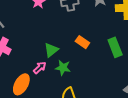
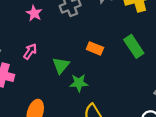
pink arrow: (40, 68) -> (30, 51), moved

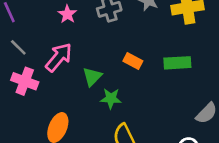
green rectangle: (134, 46) -> (177, 63), turned -65
pink arrow: (30, 51) -> (59, 57), size x1.6

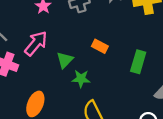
green rectangle: (177, 63) -> (138, 62), moved, turned -70

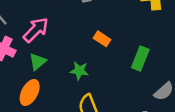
green triangle: (65, 60) -> (38, 62), moved

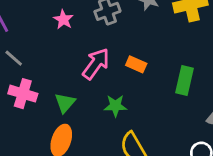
pink arrow: (36, 30) -> (96, 64), moved

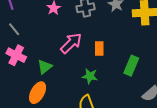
orange rectangle: (136, 64) -> (99, 48), turned 56
green star: (115, 106) -> (90, 76), moved

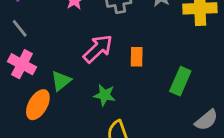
green star: (90, 76) -> (105, 95), moved
orange ellipse: (38, 93) -> (38, 105), moved

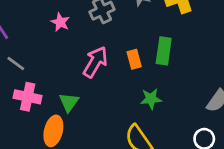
green rectangle: (180, 81) -> (164, 51), moved
green star: (105, 95) -> (151, 99), moved

